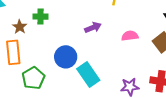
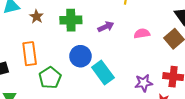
green cross: (40, 17) -> (71, 20), moved, size x1.5
brown star: (20, 27) -> (36, 17), moved

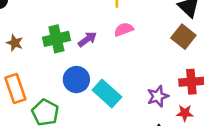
purple arrow: (106, 27) -> (87, 39), moved
pink semicircle: (142, 34) -> (124, 29), moved

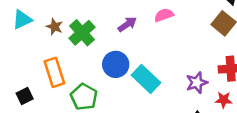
green cross: (56, 39) -> (82, 33), moved, turned -30

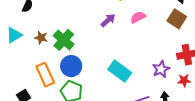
pink semicircle: (164, 15) -> (138, 17), moved
purple arrow: (127, 24) -> (108, 20), moved
blue circle: (116, 64) -> (71, 66), moved

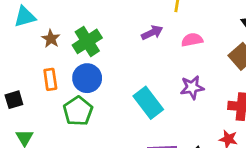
brown star: (41, 38) -> (51, 39), moved
purple star: (161, 69) -> (192, 87), moved
orange rectangle: (45, 75) -> (50, 79), size x0.7

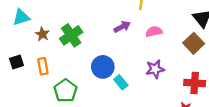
blue circle: (87, 78) -> (103, 67), moved
black square: (14, 100) -> (16, 62), moved
cyan rectangle: (148, 103) -> (121, 82), size x0.6

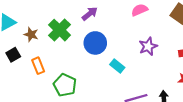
purple arrow: (122, 27) -> (90, 14), moved
black square: (16, 62) -> (13, 55), moved
blue circle: (103, 67) -> (95, 43), moved

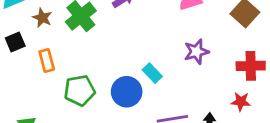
blue circle: (95, 43) -> (127, 92), moved
green pentagon: (65, 85) -> (80, 90), turned 30

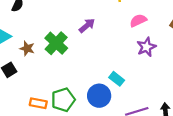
purple star: (196, 52) -> (146, 47), moved
orange rectangle: (47, 60) -> (38, 103), moved, turned -56

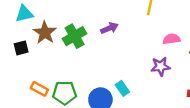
pink semicircle: (138, 20) -> (172, 39), moved
brown star: (27, 48) -> (45, 33), size x1.5

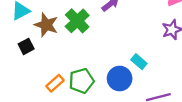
orange rectangle: (39, 89) -> (55, 83), turned -56

